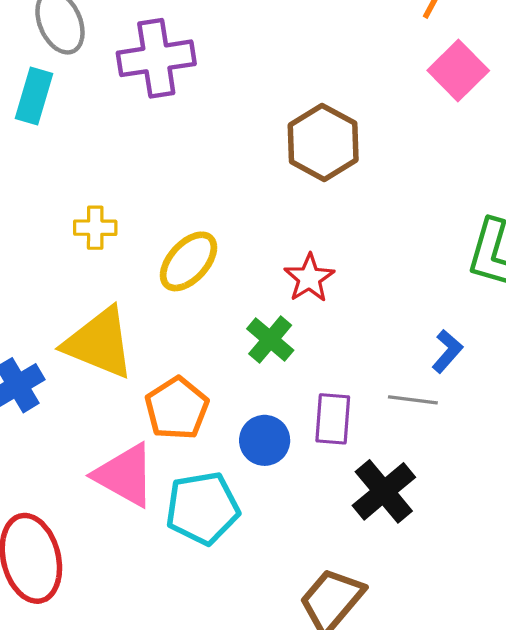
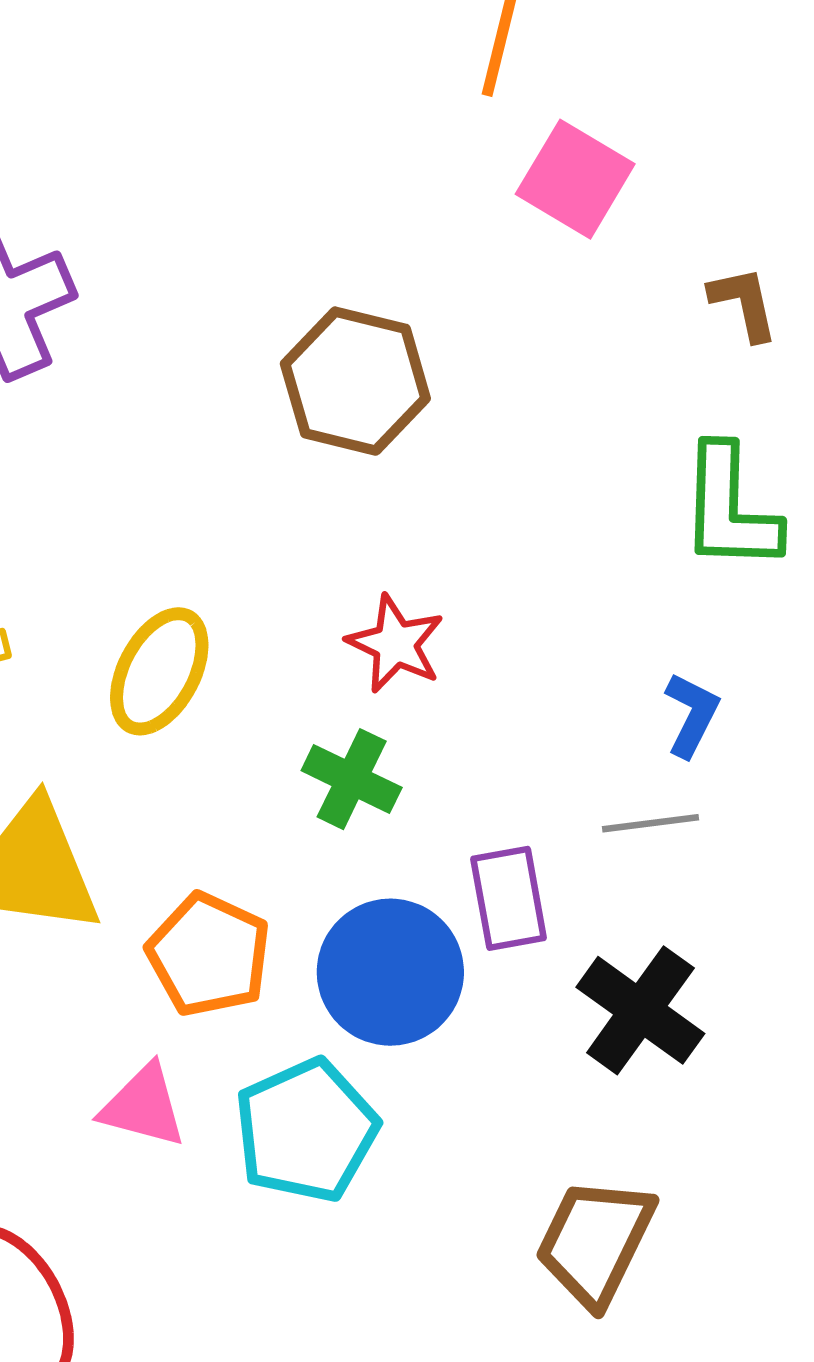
blue circle: (265, 440) -> (390, 972), size x1.5
pink triangle: (125, 475) -> (143, 1106), size x0.7

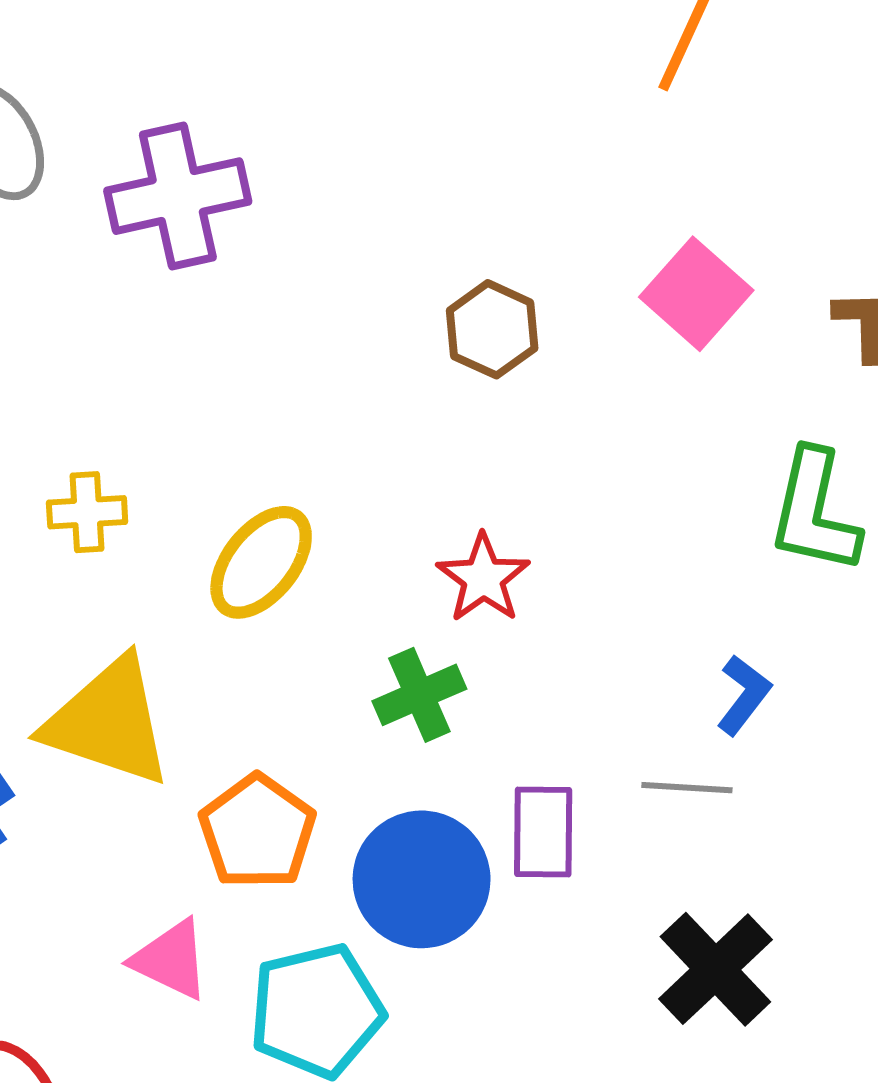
pink square: (575, 179) -> (696, 294), moved
brown hexagon: (355, 381) -> (492, 329), size x0.7
green cross: (352, 779) -> (419, 695), turned 30
black cross: (640, 1010) -> (715, 969), moved

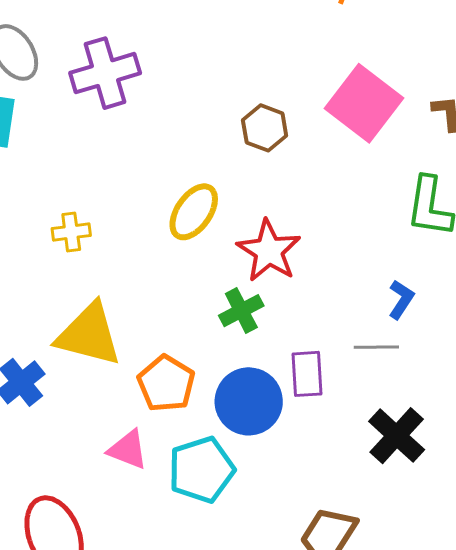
pink square: (696, 294) -> (364, 103), size x1.4
yellow ellipse: (261, 562) -> (194, 212), moved
red star: (483, 578) -> (269, 251), size x1.4

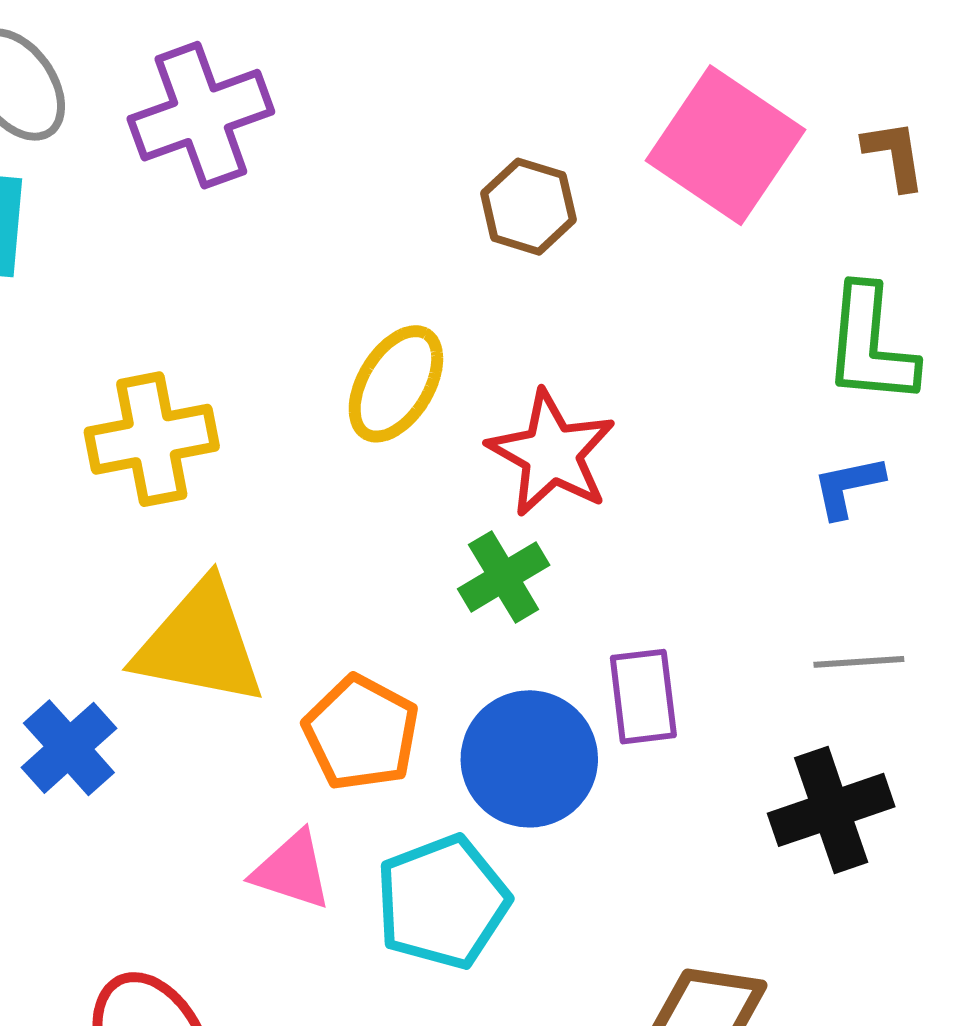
yellow cross: (71, 232) -> (152, 439), size x1.6
blue L-shape: (401, 299) -> (848, 487), moved, turned -132
gray line: (376, 347) -> (859, 662), moved
black cross: (397, 436) -> (831, 810), turned 32

